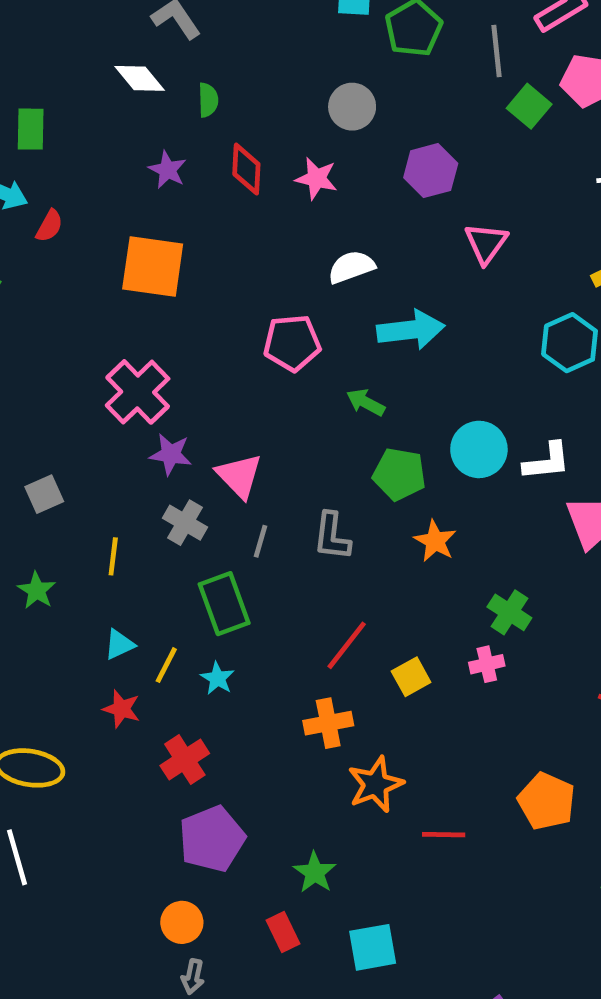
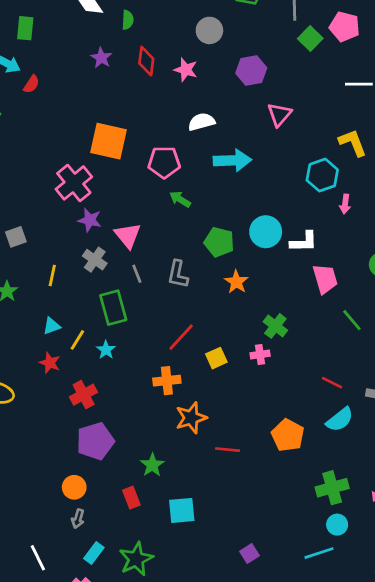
orange square: (153, 266) -> (108, 141), moved
green arrow: (366, 402) -> (180, 199), moved
gray line: (260, 541) -> (137, 274), turned -42

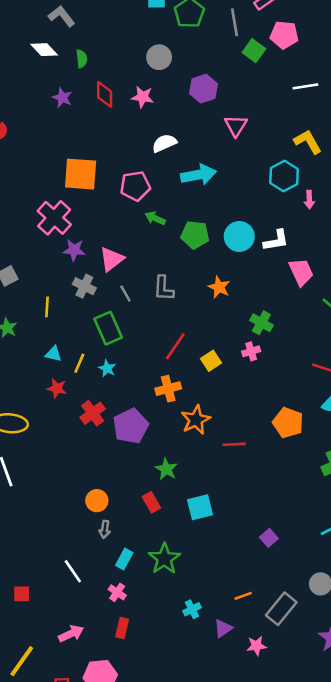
pink triangle: (128, 235) -> (112, 259), turned 40
green pentagon: (219, 242) -> (195, 235), moved
cyan triangle: (52, 326) -> (53, 354), turned 42
purple pentagon: (95, 441) -> (131, 426), moved

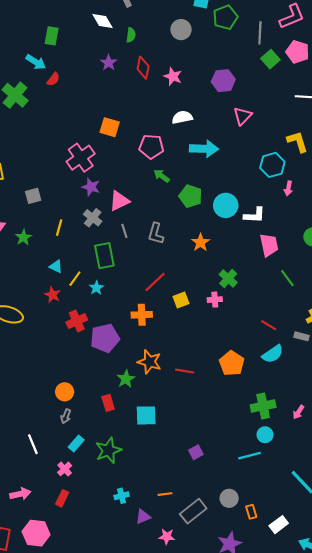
gray circle: (159, 57) -> (181, 30), moved
orange square: (81, 174) -> (110, 127), size x0.7
orange star: (196, 420) -> (149, 362), moved, turned 30

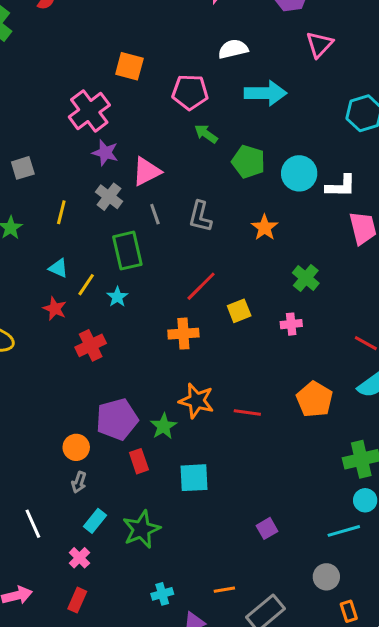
pink cross: (215, 300) -> (291, 324), moved
purple pentagon: (105, 338) -> (117, 419), moved
gray circle: (229, 498) -> (326, 577), moved

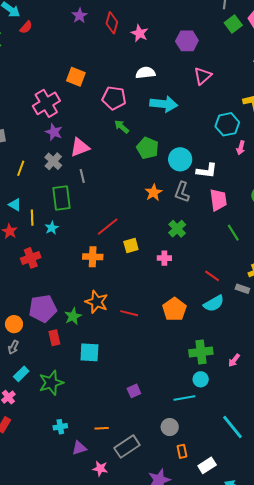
gray L-shape: (200, 217) -> (182, 192), moved
yellow line: (86, 285) -> (32, 218), turned -42

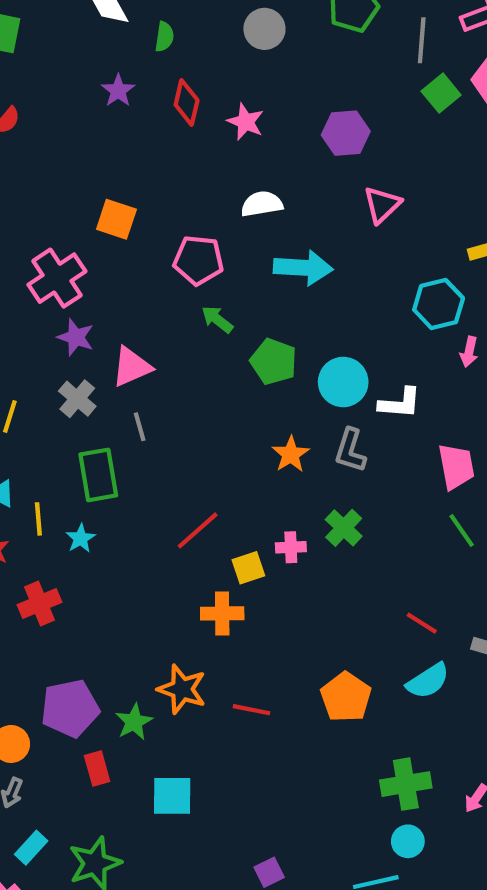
pink trapezoid: (218, 200) -> (456, 467), moved
orange cross: (93, 257) -> (222, 613), moved
pink cross: (164, 258) -> (291, 547), moved

